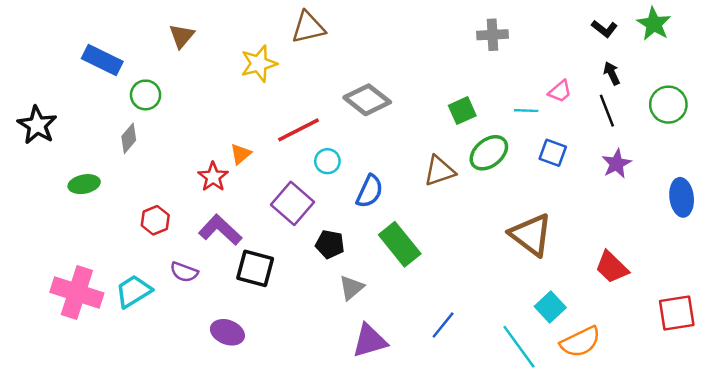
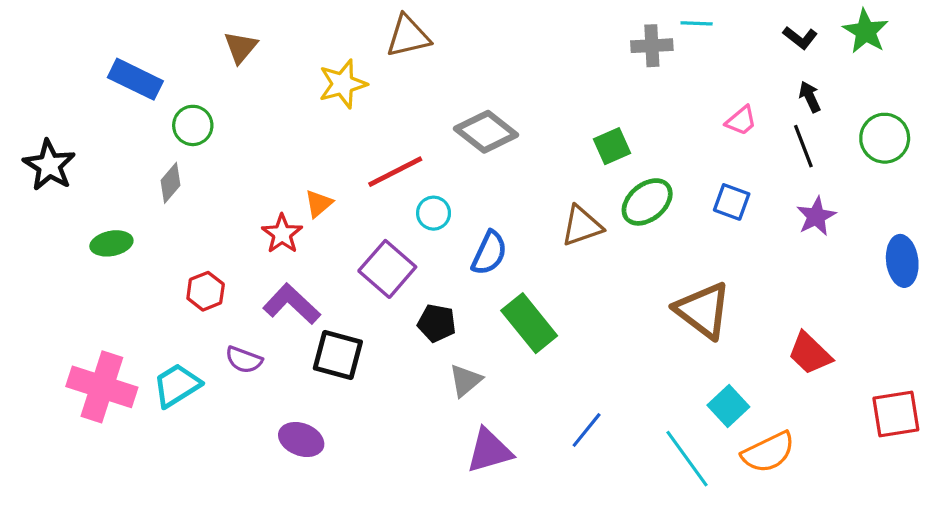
cyan line: (526, 111) -> (697, 23), moved

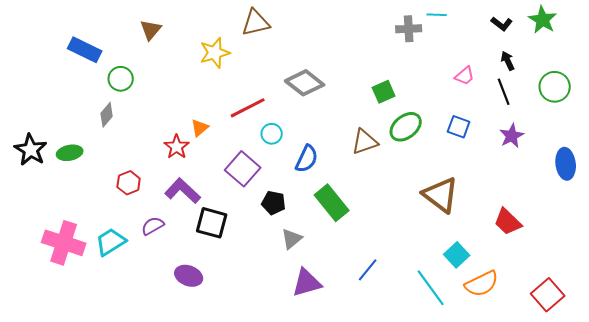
black star: (49, 165) -> (31, 150), moved
purple semicircle: (244, 360) -> (153, 226), turned 130
red square: (896, 414) -> (548, 295), moved, turned -32

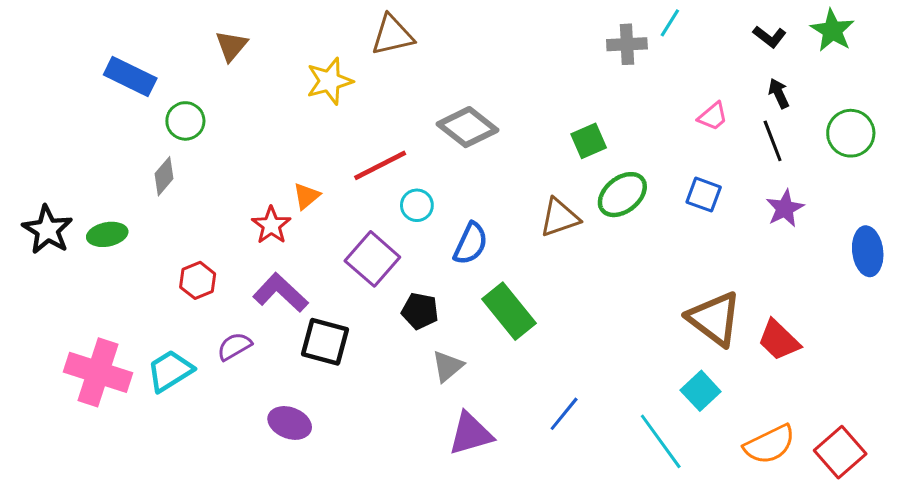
cyan line: (437, 15) -> (670, 23), turned -60
brown triangle: (441, 195) -> (714, 319), moved
orange semicircle: (482, 284) -> (770, 444), moved

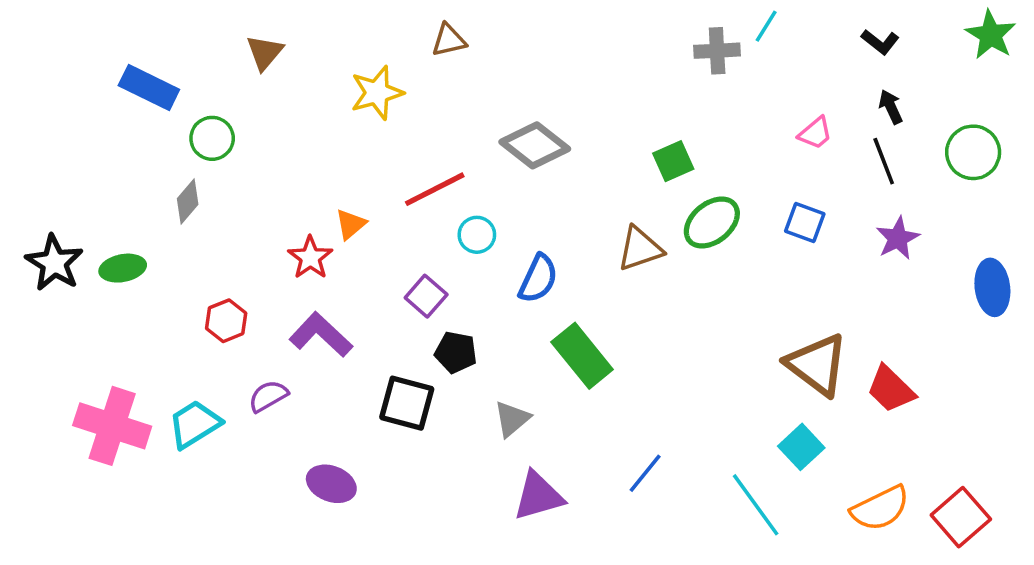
green star: (832, 30) -> (991, 35), moved
brown triangle: (392, 35) -> (449, 40), size x0.7
purple square: (372, 259) -> (426, 296), size x0.7
black pentagon: (420, 311) -> (456, 352), moved
black square: (325, 342) -> (407, 403), moved

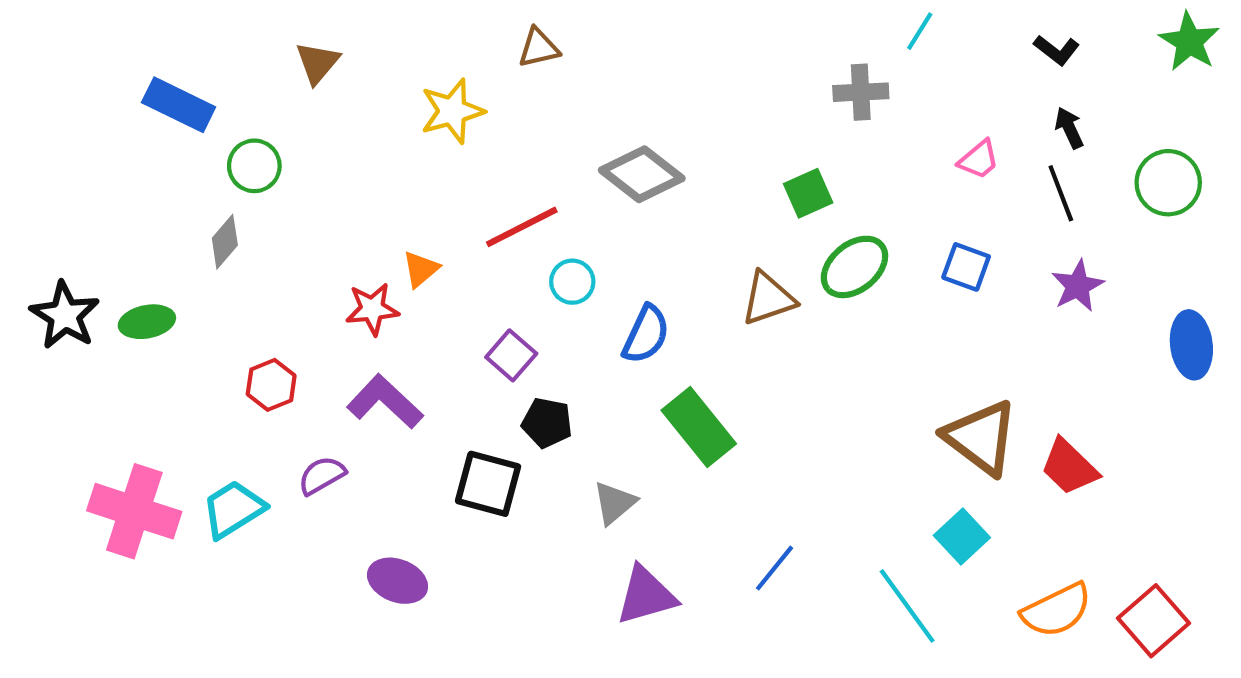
gray cross: (717, 51) -> (861, 92), moved
red star: (310, 258) -> (372, 309), turned 30

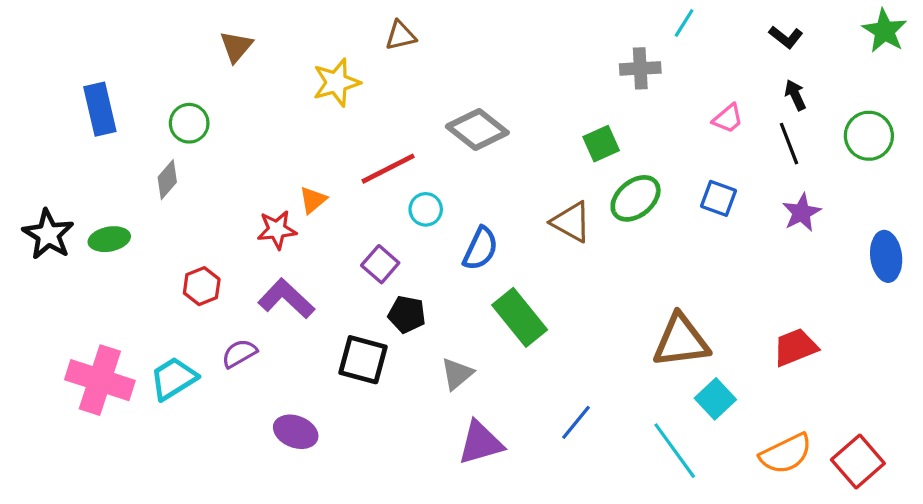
blue rectangle: (179, 105) -> (100, 109), moved, turned 51
brown triangle: (768, 299) -> (571, 222), turned 48
brown triangle: (981, 438) -> (681, 341), moved, turned -44
red trapezoid: (1069, 467) -> (795, 347), turned 114

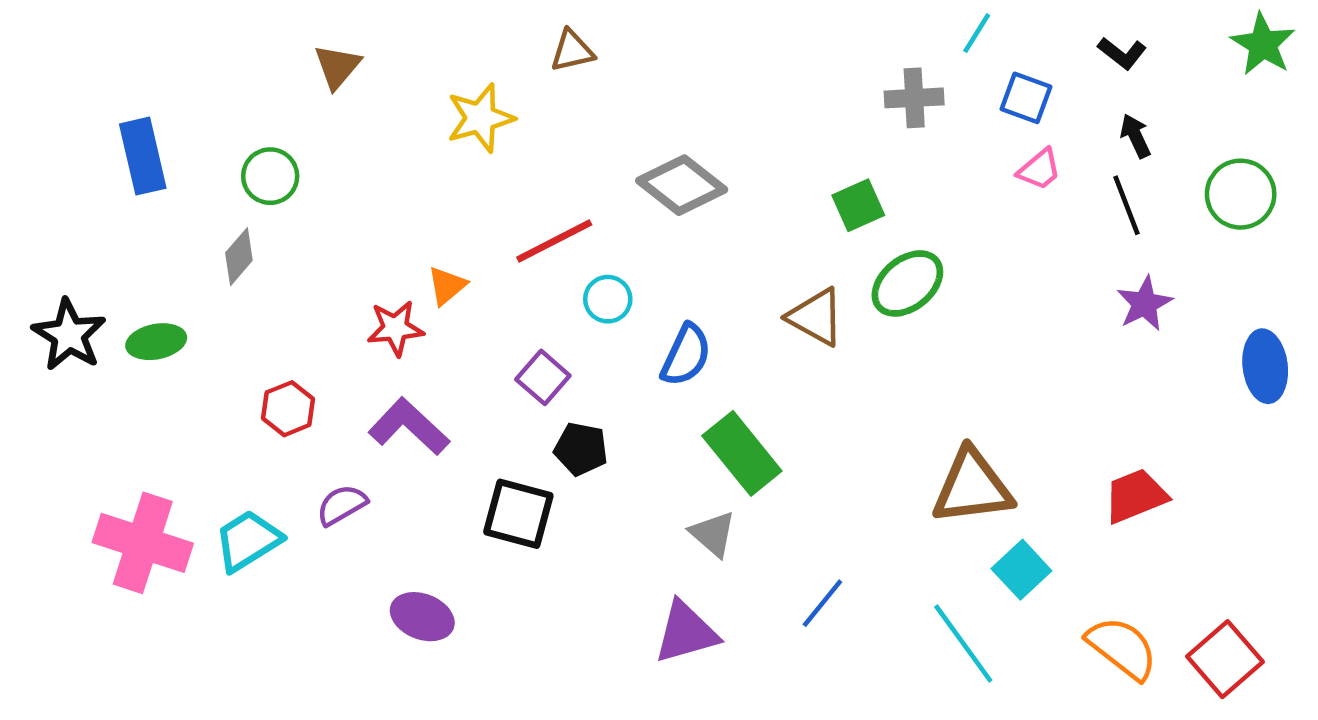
blue square: (719, 198) -> (1026, 98), moved
gray triangle: (457, 374) -> (713, 534), moved, turned -39
orange semicircle: (786, 454) -> (1122, 648), turned -116

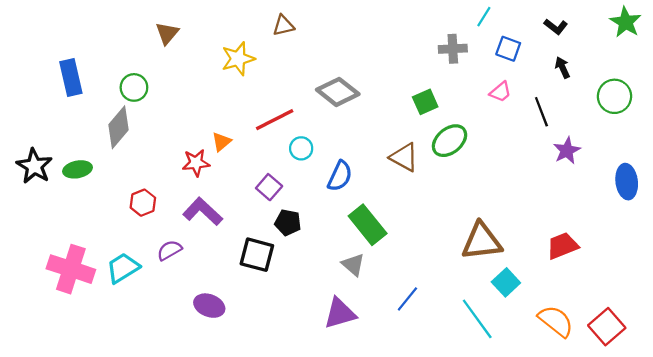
pink trapezoid: (1039, 169) -> (500, 92), moved
black line: (1127, 205) -> (541, 112), moved
gray diamond: (239, 257) -> (118, 127), size x1.5

